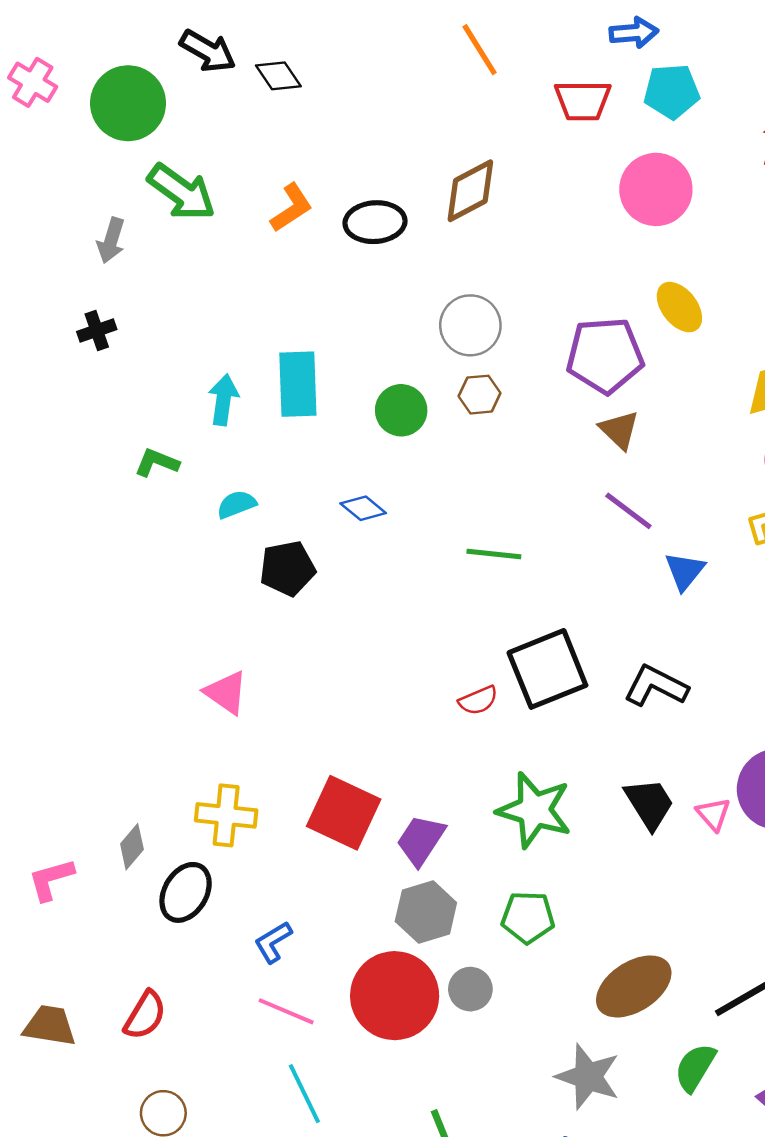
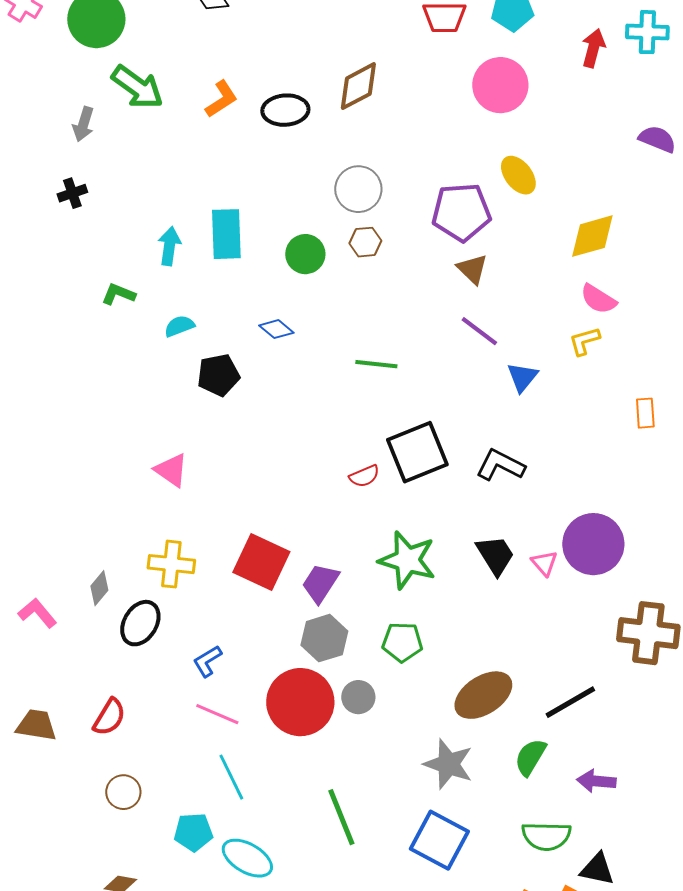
pink L-shape: (51, 879) -> (37, 613), turned 66

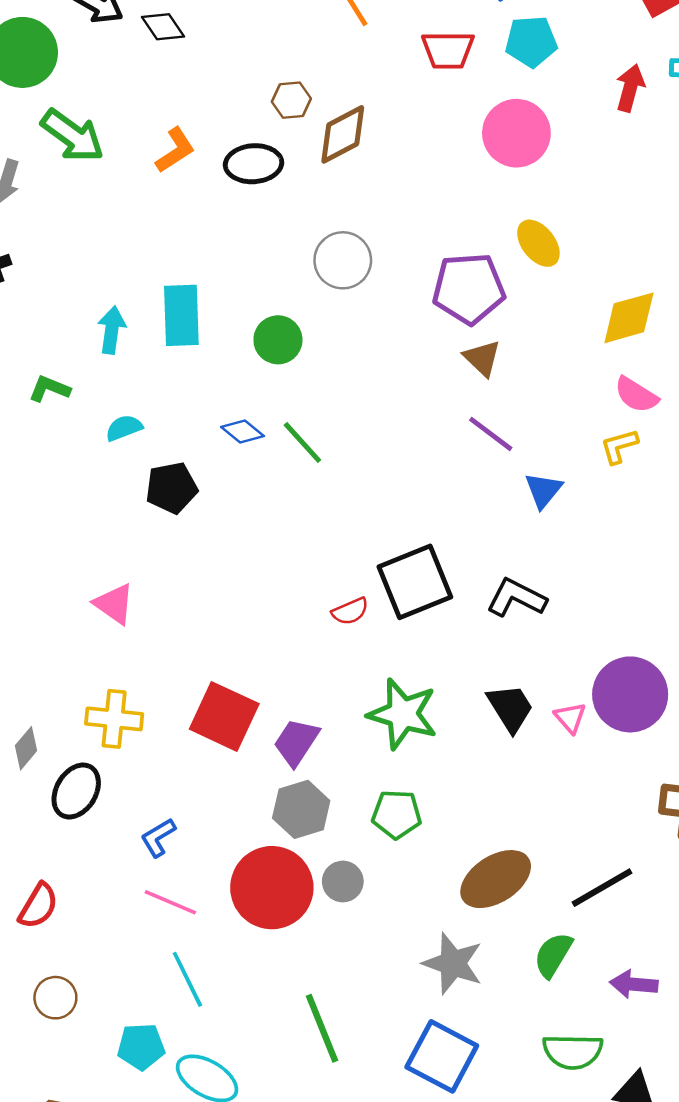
brown hexagon: (365, 242) -> (291, 100), moved
green line: (376, 364) -> (302, 443), moved, turned 42

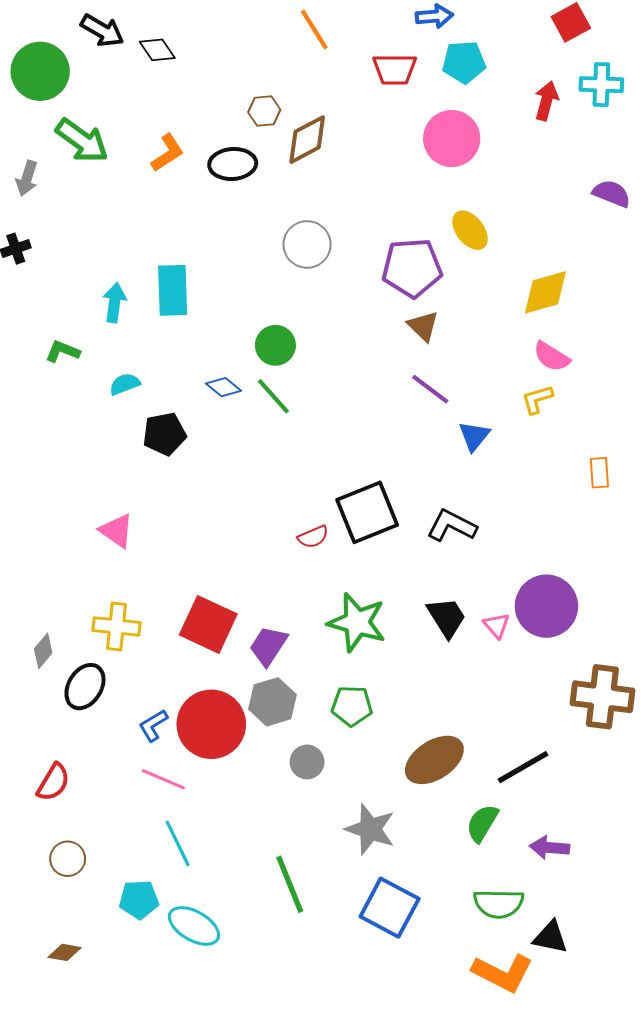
green circle: (278, 340) -> (275, 345), moved
red circle: (272, 888) -> (211, 724), moved
gray star: (453, 963) -> (370, 829), moved

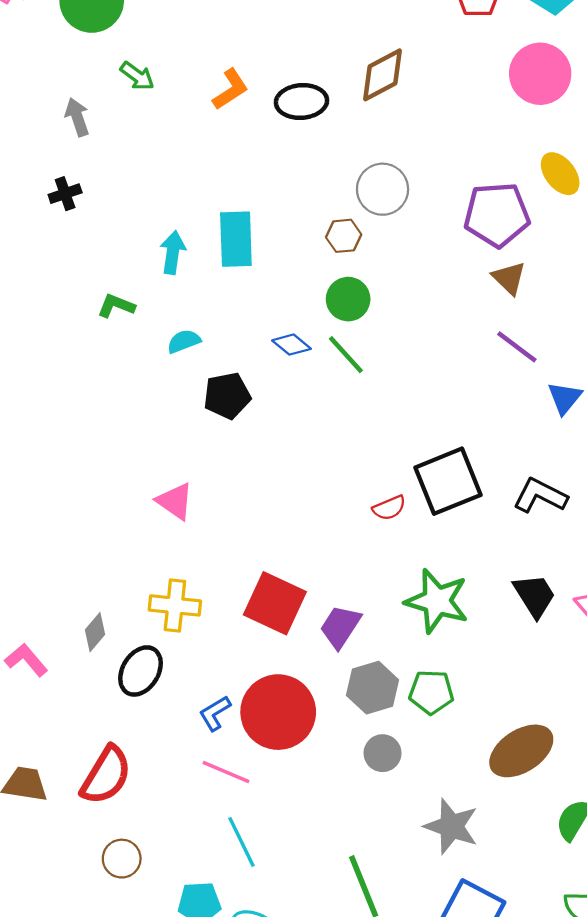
brown hexagon: (264, 111) -> (344, 236), moved
green arrow: (82, 141) -> (137, 76), size x0.6
gray arrow: (27, 178) -> (77, 117), turned 144
gray hexagon: (272, 702) -> (373, 688), moved
red semicircle: (53, 782) -> (106, 775), size x1.4

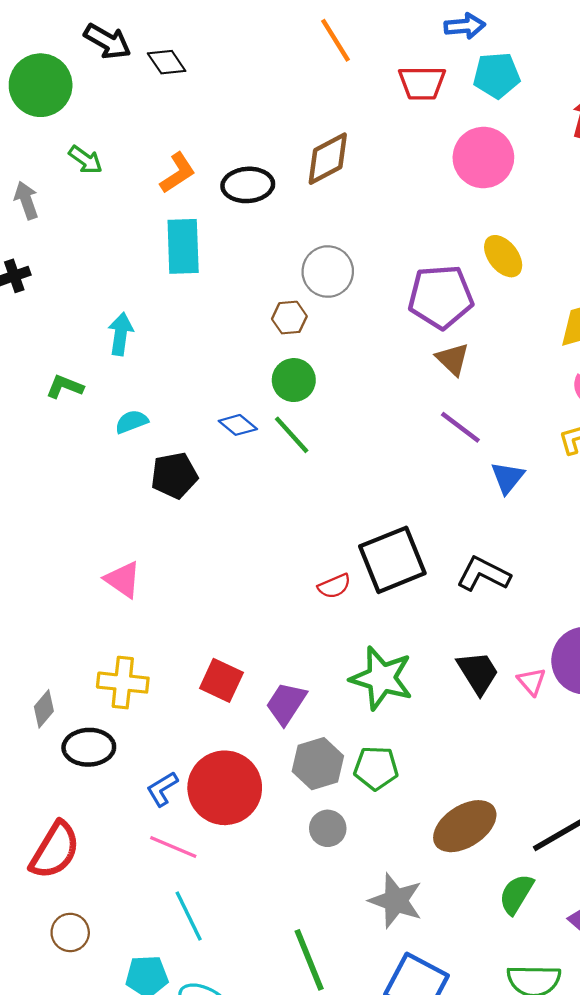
cyan rectangle: (236, 239) -> (183, 246), moved
red square: (275, 603) -> (221, 680), size x0.7
black ellipse: (141, 671) -> (89, 747), turned 57

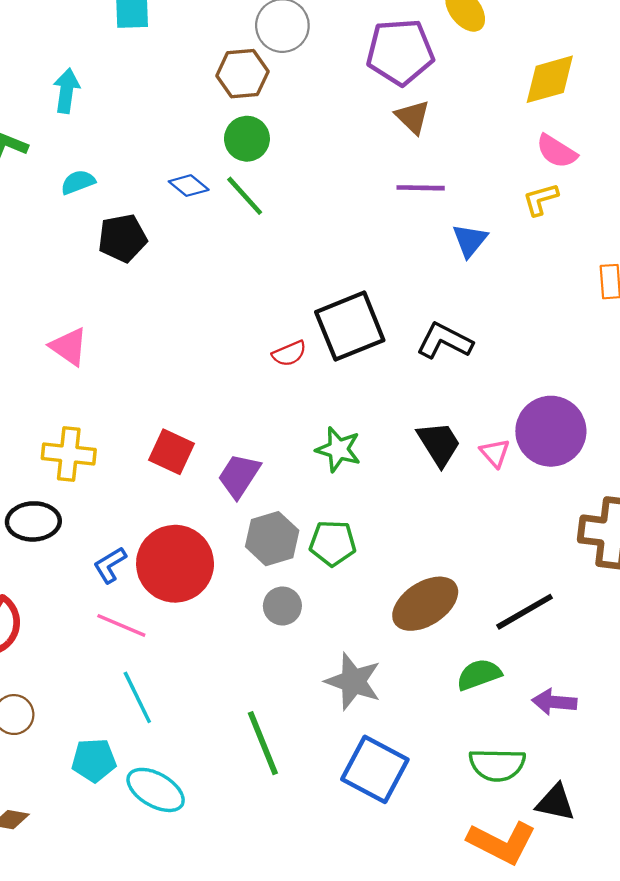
brown hexagon: (289, 318) -> (242, 74), size x1.4
purple line: (460, 427) -> (421, 188), turned -36
green star: (381, 678) -> (338, 449), size x0.7
green semicircle: (516, 894) -> (479, 675), turned 39

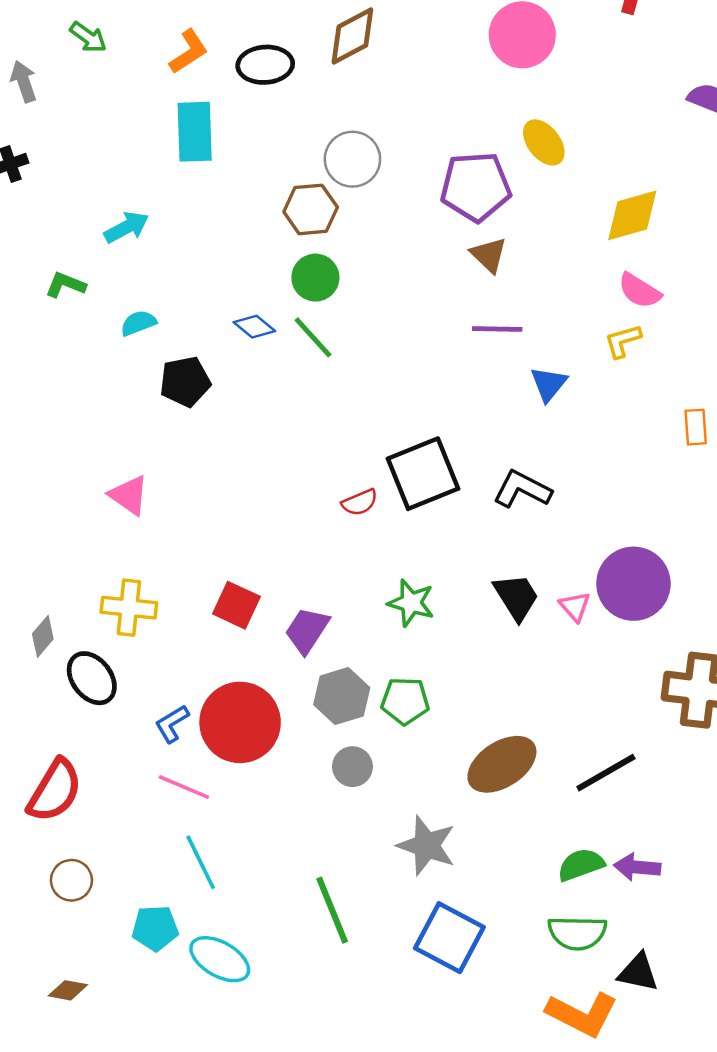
cyan arrow: (66, 91) -> (126, 227), turned 54
black ellipse: (33, 521) -> (92, 678), turned 54
green semicircle: (479, 675) -> (581, 865), moved

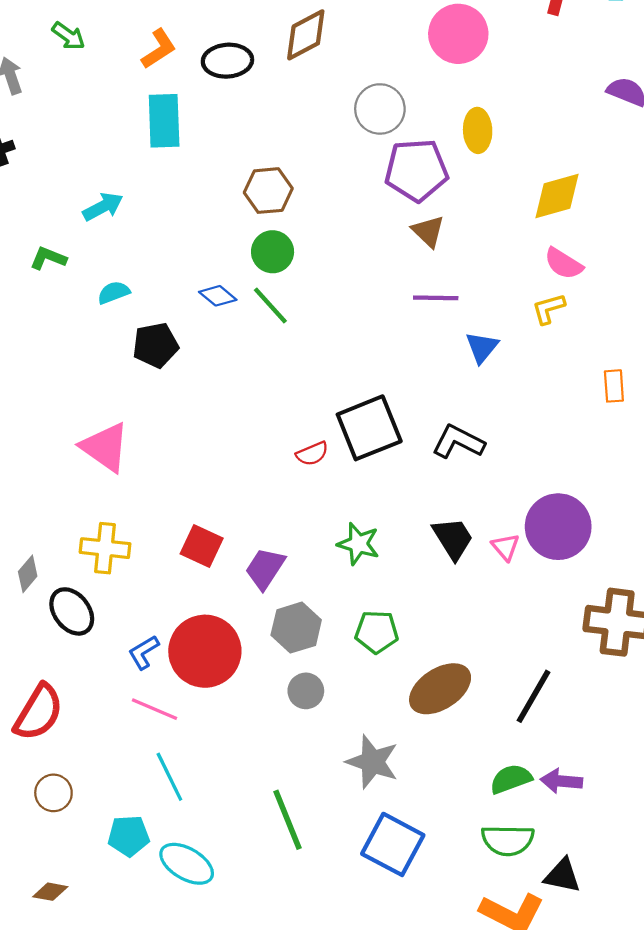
yellow ellipse: (544, 142) -> (478, 130), turned 36
gray circle: (352, 159) -> (380, 109), moved
pink triangle: (129, 495) -> (105, 447), size x1.4
green pentagon: (405, 701) -> (377, 632), moved
black line: (606, 773) -> (533, 696), turned -30

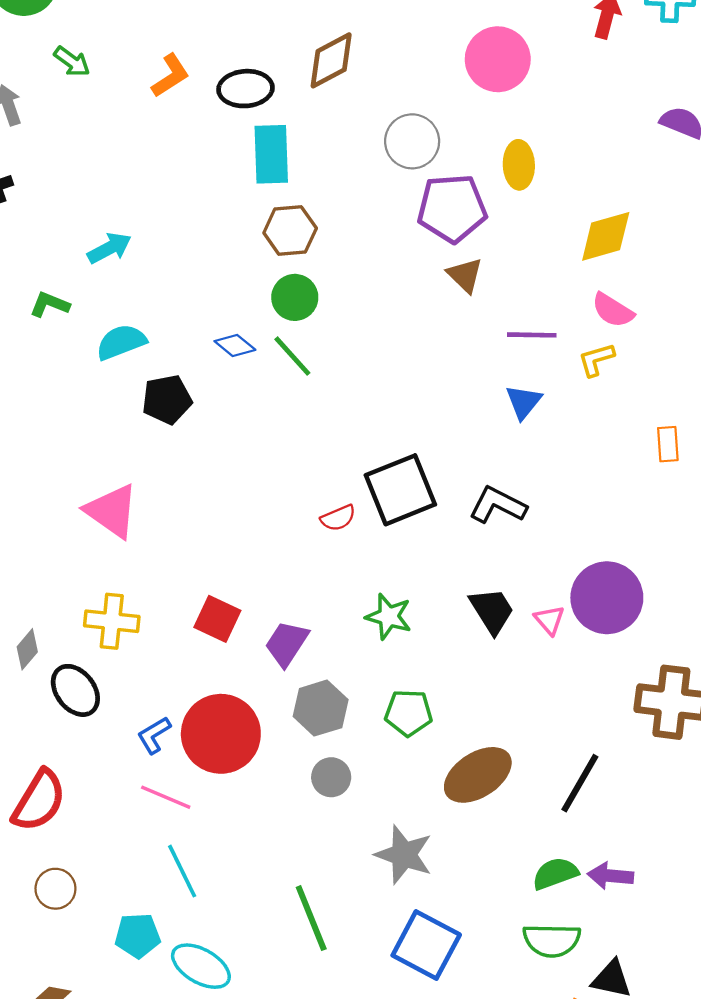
cyan rectangle: (164, 121) -> (271, 154), moved
cyan semicircle: (114, 293) -> (121, 342), size x1.4
purple line: (436, 298) -> (532, 335), moved

